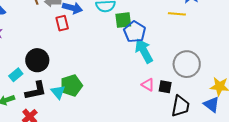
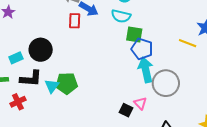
blue pentagon: (135, 32) -> (142, 49), turned -30
gray circle: (187, 64) -> (166, 83), moved
black square: (165, 87) -> (126, 110), moved

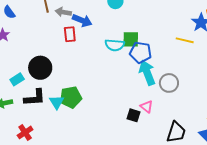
cyan semicircle: (121, 16) -> (115, 45), moved
gray circle: (166, 83) -> (169, 83), size x0.7
red cross: (18, 102) -> (25, 132), moved

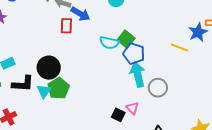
green square: (131, 39) -> (126, 39), turned 30
black circle: (40, 68) -> (49, 68), moved
green pentagon: (71, 97) -> (59, 88), turned -30

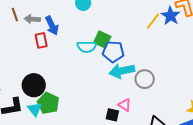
blue arrow: (80, 14) -> (52, 26), turned 48
yellow line: (179, 48) -> (153, 21), moved, turned -60
cyan arrow: (138, 74) -> (122, 71), turned -75

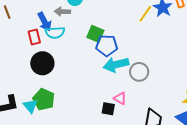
gray arrow: (32, 19) -> (62, 12), moved
cyan semicircle: (87, 47) -> (55, 33), moved
black circle: (34, 85) -> (42, 63), moved

